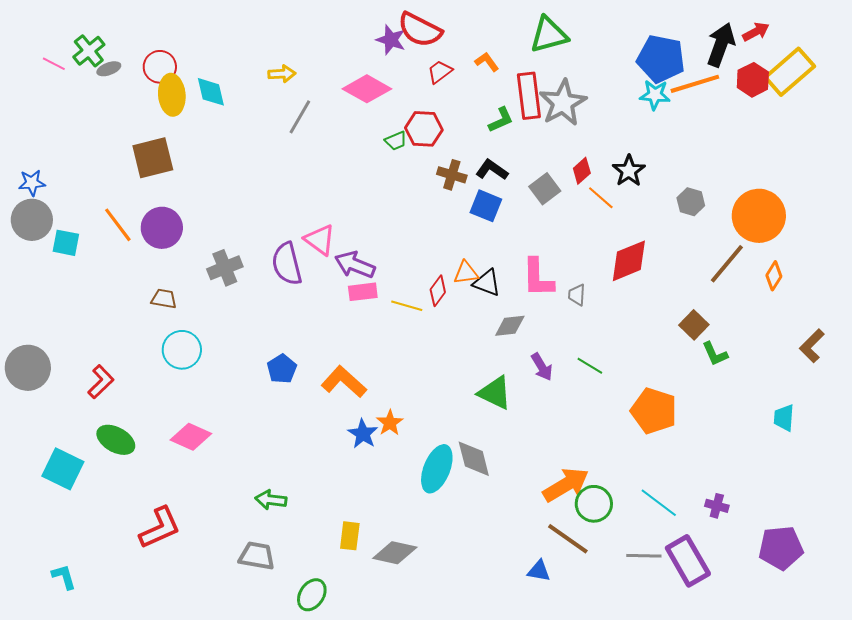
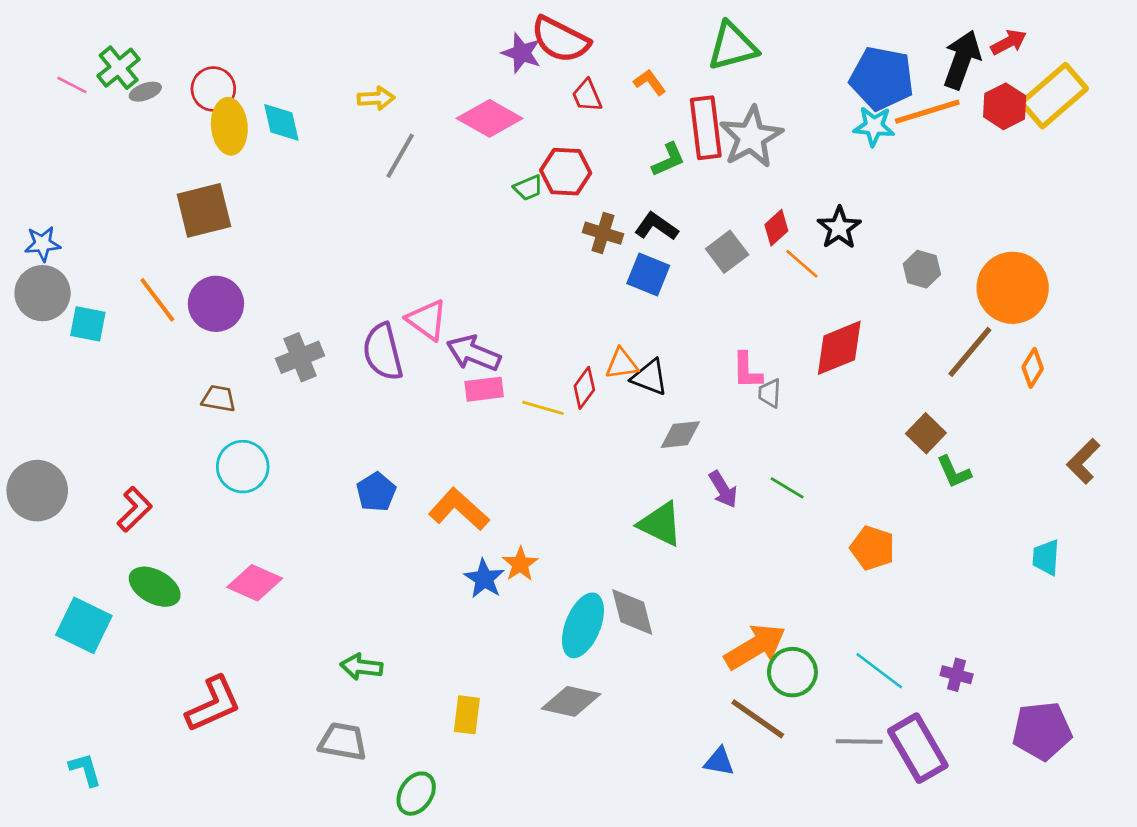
red trapezoid: (440, 72) -> (587, 96), turned -76
pink L-shape: (538, 278) -> (747, 371), moved, size x0.7
orange pentagon: (654, 411) -> (873, 548), size x0.7
gray diamond: (395, 553) -> (571, 701), moved

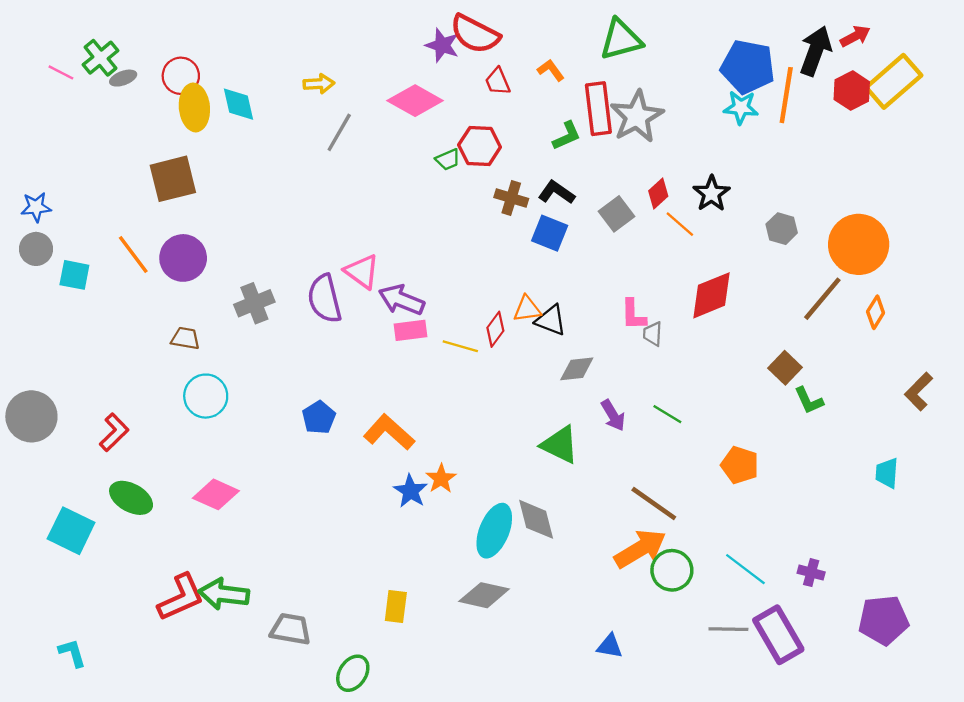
orange line: (927, 112) -> (786, 95), turned -64
gray circle: (43, 293) -> (36, 249), size x0.7
green arrow: (361, 667) -> (224, 594), moved, size x1.4
brown line: (758, 719) -> (654, 504), moved

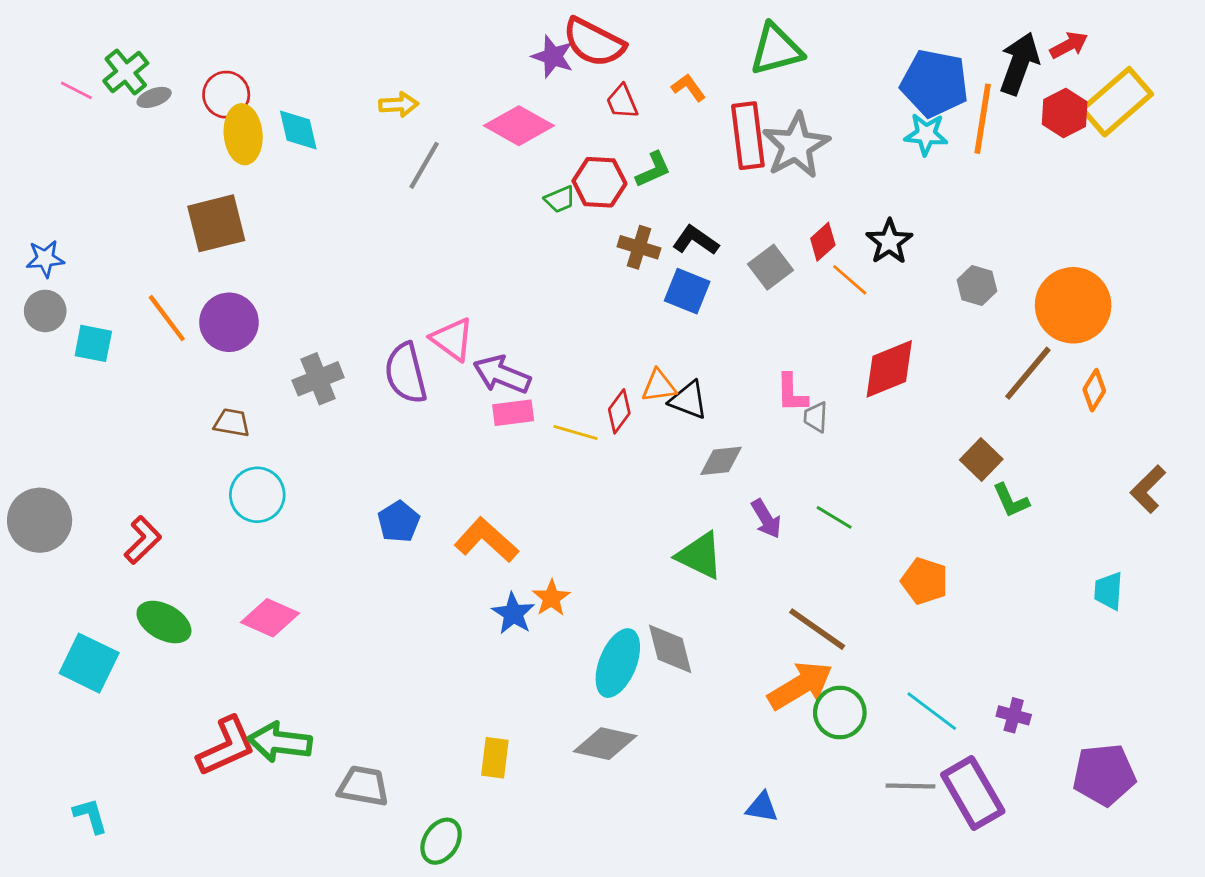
green L-shape: (567, 136) -> (653, 170), moved

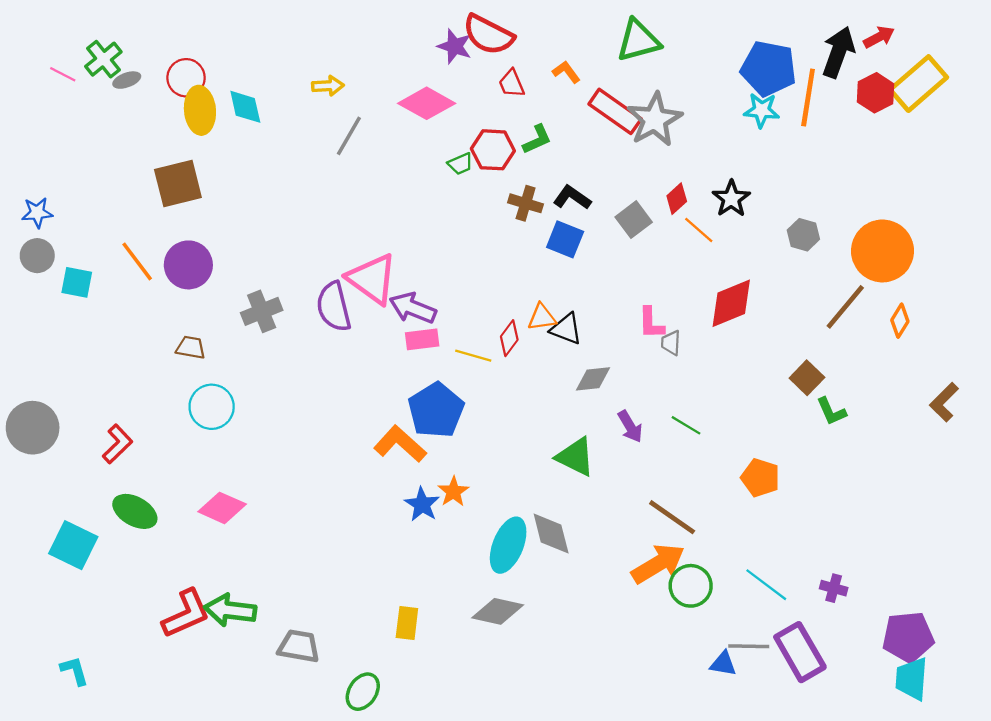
red rectangle: (748, 136) -> (615, 111), turned -48
pink triangle: (452, 339) -> (372, 279), size x1.4
blue pentagon: (399, 522) -> (436, 410), moved, size x1.6
cyan trapezoid: (1108, 591) -> (912, 679), moved, size x1.4
blue triangle: (762, 807) -> (723, 664), moved

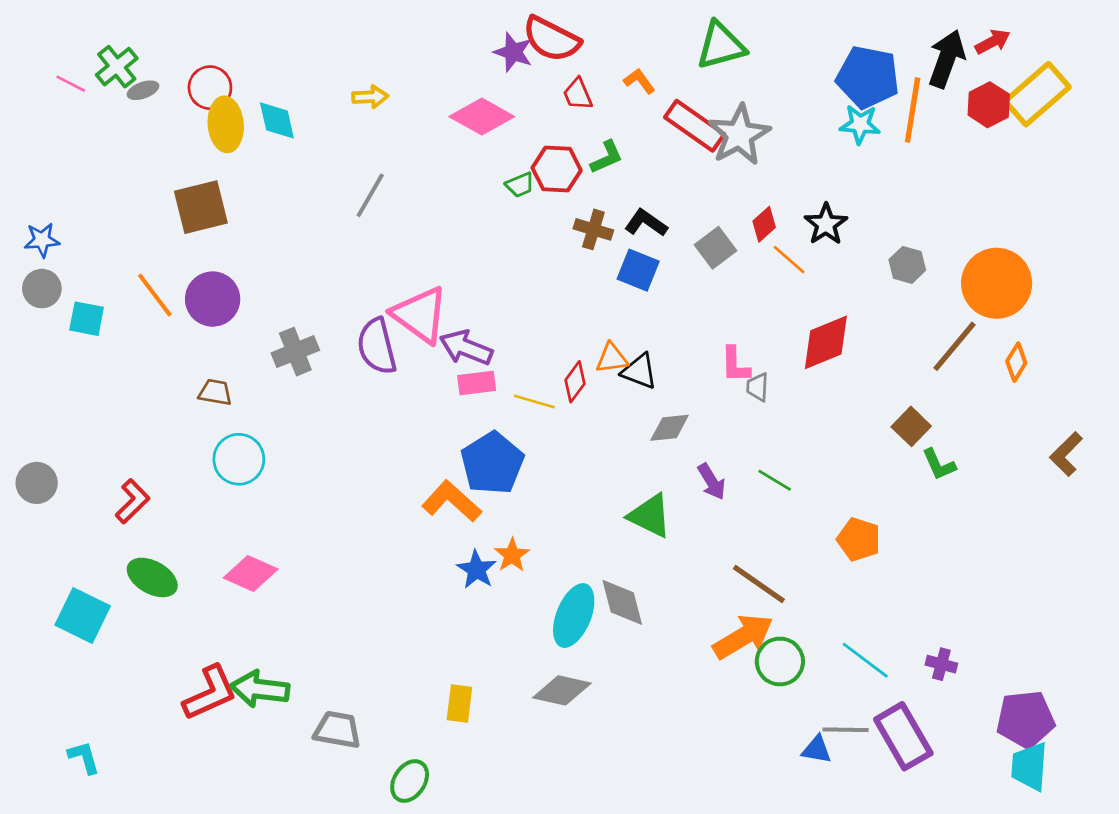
gray line: (349, 136) -> (370, 195), moved
gray circle: (33, 428) -> (37, 483), size x0.7

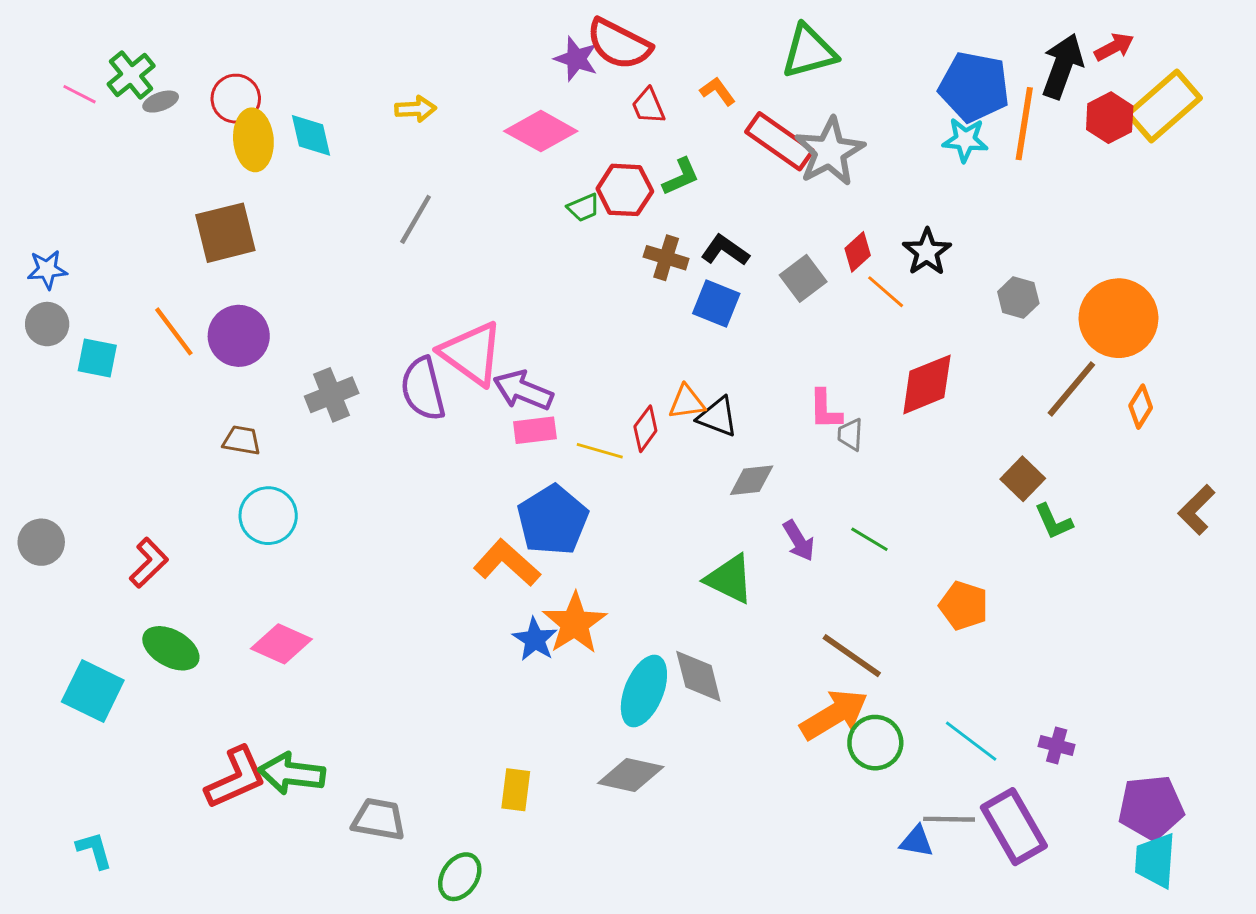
orange star: (512, 555) -> (575, 623), size x1.6

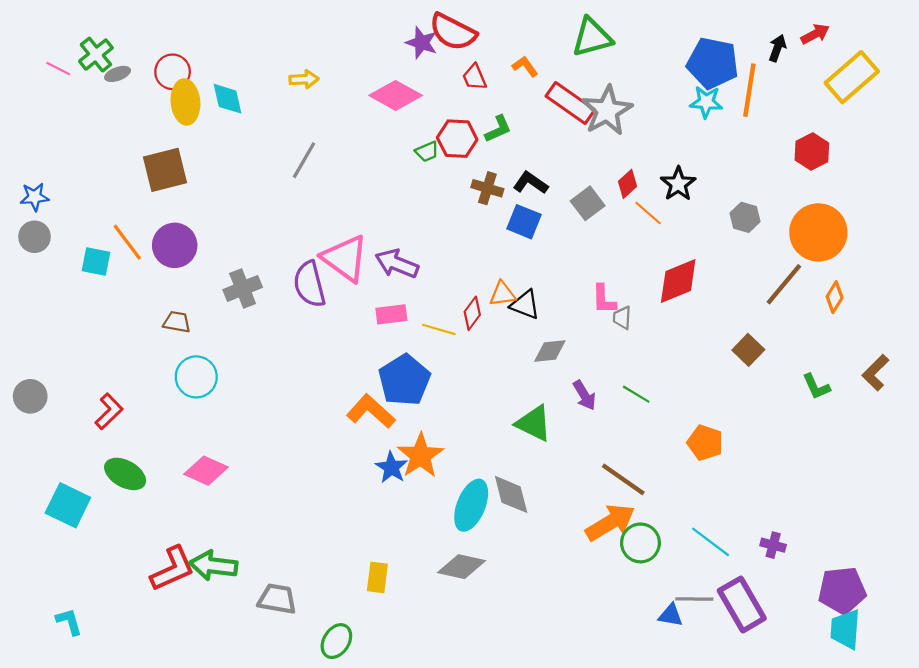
black arrow: (1062, 66) -> (777, 48), size x0.6
red hexagon: (1110, 118) -> (812, 152), moved
cyan square: (97, 358) -> (96, 262), moved
purple arrow: (523, 390) -> (397, 264), moved
green L-shape: (1054, 522) -> (816, 387), moved

